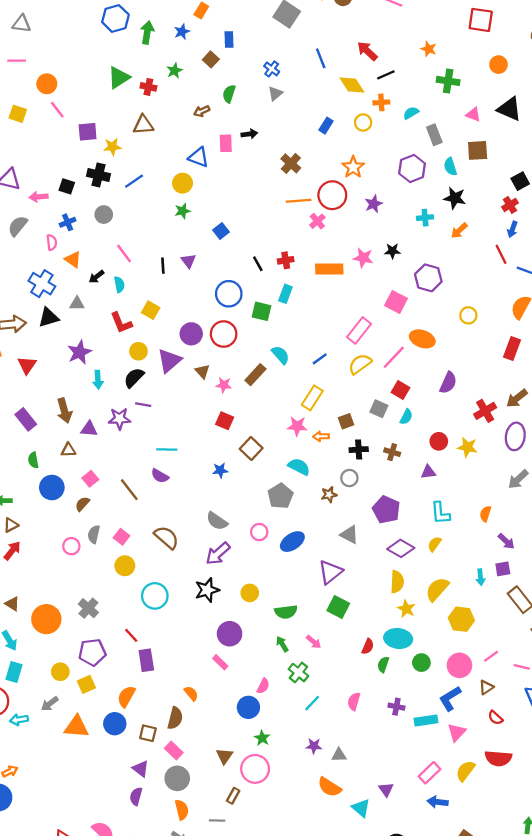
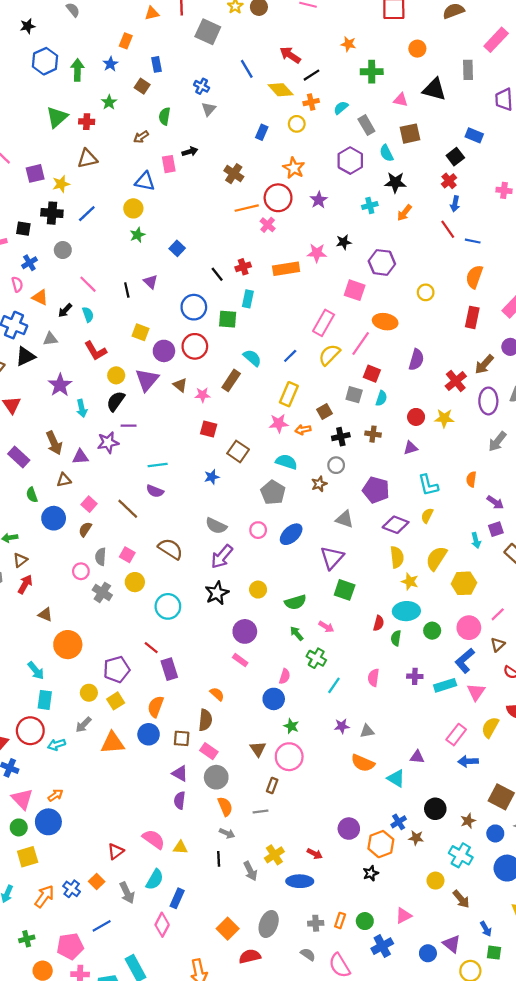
yellow square: (151, 310) -> (141, 332), moved
brown triangle: (12, 604) -> (45, 615), moved
gray cross: (88, 608) -> (102, 592), moved
purple triangle: (386, 789) -> (417, 757), turned -40

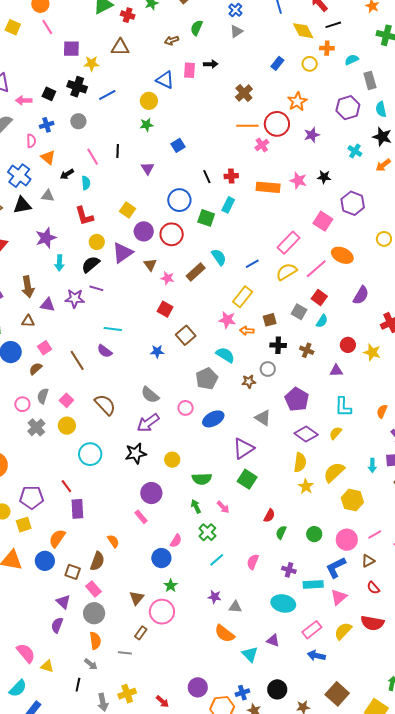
cyan cross: (370, 205) -> (355, 151), turned 32
black line: (127, 290) -> (118, 151), moved
cyan ellipse: (406, 611) -> (283, 603), moved

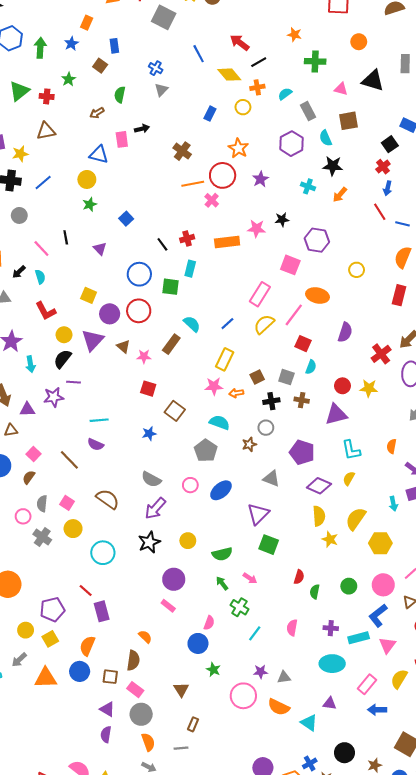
gray square: (299, 312) -> (286, 377), moved
purple triangle: (336, 371) -> (336, 414), size x1.6
pink circle: (162, 612) -> (243, 696), moved

